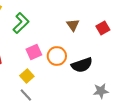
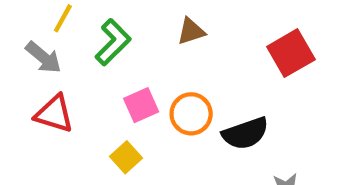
brown triangle: (73, 25) -> (191, 31), moved, turned 48
red square: (103, 28) -> (291, 53), size x1.5

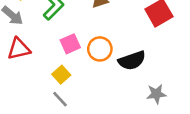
red triangle: (54, 114) -> (19, 49), turned -30

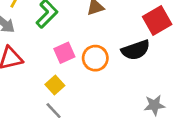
black semicircle: (132, 61) -> (136, 50), moved

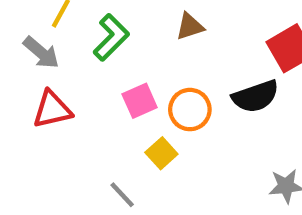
yellow square: (55, 85) -> (161, 153), moved

